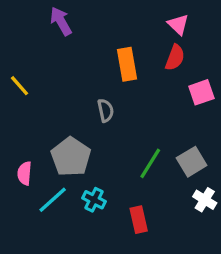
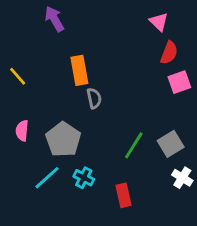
red semicircle: (175, 58) -> (169, 53), moved
orange rectangle: (127, 64) -> (79, 70), moved
pink semicircle: (25, 173) -> (22, 131), moved

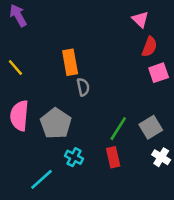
purple arrow: (54, 19) -> (18, 15), moved
pink semicircle: (22, 131) -> (19, 116), size x1.6
cyan line: (47, 178) -> (41, 179), moved
red rectangle: (124, 195) -> (113, 157), moved

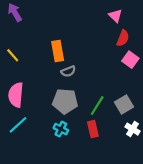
pink square: (159, 73) -> (130, 60), turned -35
gray semicircle: (83, 87) -> (68, 71), turned 80
gray pentagon: (56, 123) -> (65, 101), moved, turned -30
cyan line: (41, 179) -> (18, 125), moved

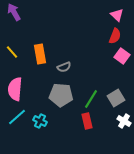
pink triangle: (115, 16) -> (117, 15), moved
orange rectangle: (58, 51) -> (40, 54), moved
cyan cross: (61, 129) -> (40, 121), moved

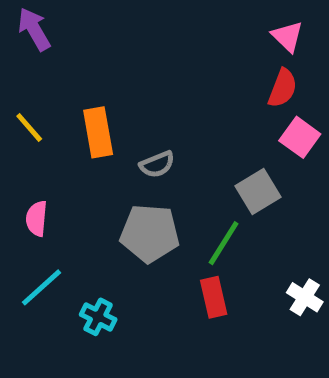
pink semicircle: (15, 89) -> (37, 219), size x0.6
gray square: (116, 98) -> (258, 191), moved
cyan cross: (40, 121) -> (98, 317), moved

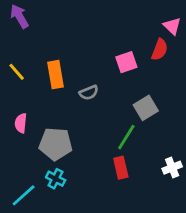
pink triangle: (288, 36) -> (172, 26), moved
pink square: (300, 137) -> (126, 62), moved, turned 35
gray pentagon: (150, 233) -> (56, 144), moved
cyan line: (41, 287) -> (24, 195), moved
white cross: (305, 297) -> (172, 168), turned 36

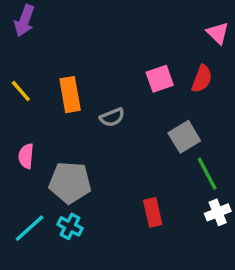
purple arrow: (19, 16) -> (24, 21), turned -130
red semicircle: (160, 50) -> (202, 79), moved
green line: (126, 137) -> (207, 174), moved, turned -60
cyan line: (24, 195) -> (30, 228), moved

